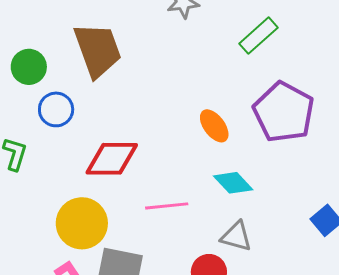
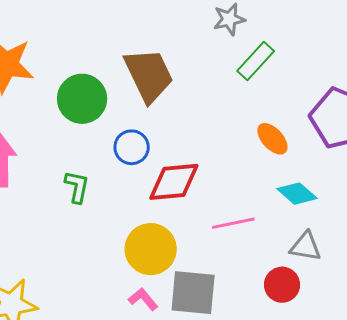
green rectangle: (259, 36) -> (256, 61), moved
green circle: (29, 67) -> (82, 99), size x1.4
blue circle: (56, 109) -> (132, 147), moved

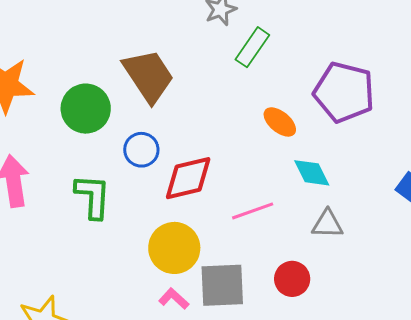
green L-shape: (77, 187) -> (93, 196), size x1.4
cyan diamond: (297, 194) -> (312, 173), turned 30
red circle: (282, 285) -> (292, 279), moved

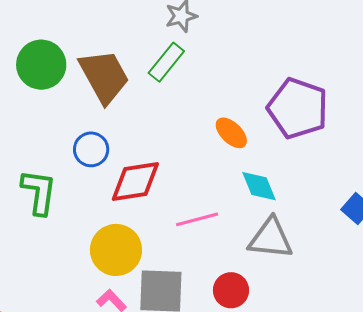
green rectangle: (252, 47) -> (166, 62), moved
green circle: (86, 109) -> (41, 65), moved
gray triangle: (327, 224) -> (271, 238), size x1.4

